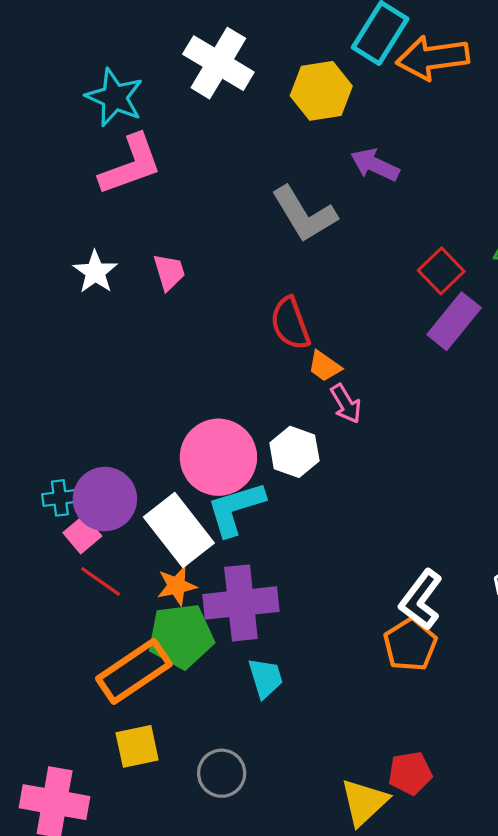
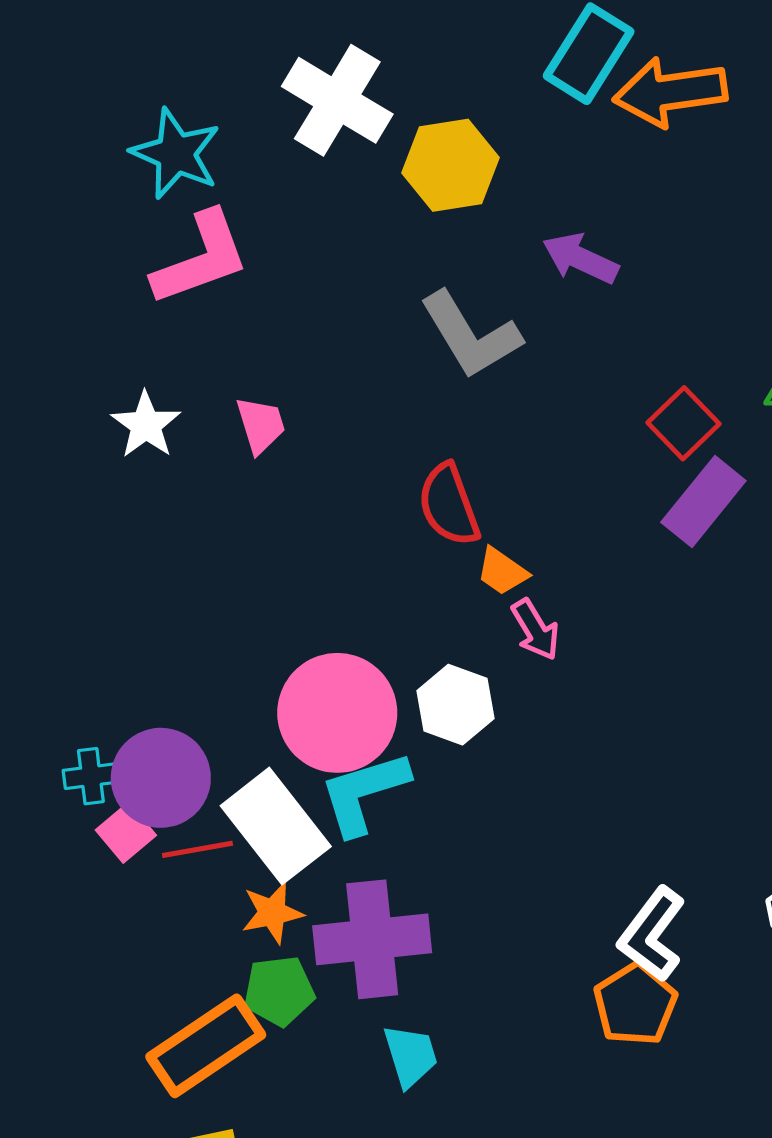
yellow hexagon: (321, 91) -> (450, 165), moved
red line: (101, 581) -> (197, 849), moved, turned -45
green pentagon: (181, 636) -> (279, 991), size x0.7

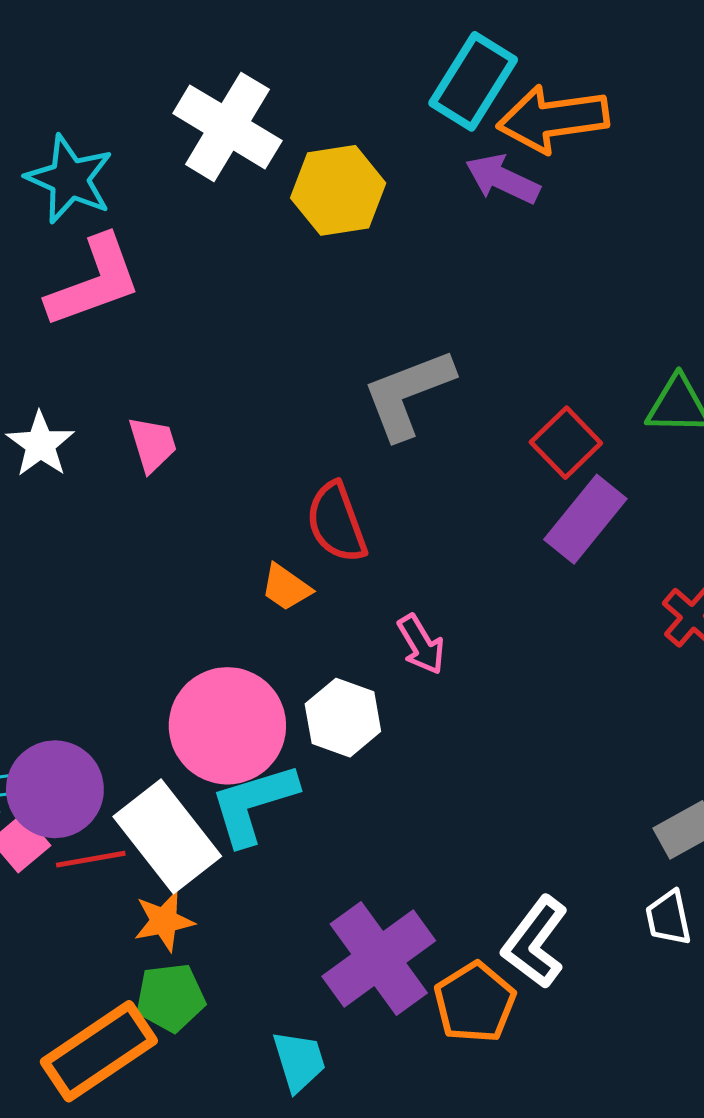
purple arrow: (580, 258) -> (502, 179), moved
gray L-shape: (470, 335) -> (408, 394), moved, turned 100
orange trapezoid: (502, 571) -> (286, 587), moved
purple cross: (372, 939) -> (379, 958), moved, turned -30
orange pentagon: (635, 1004) -> (475, 1002), moved

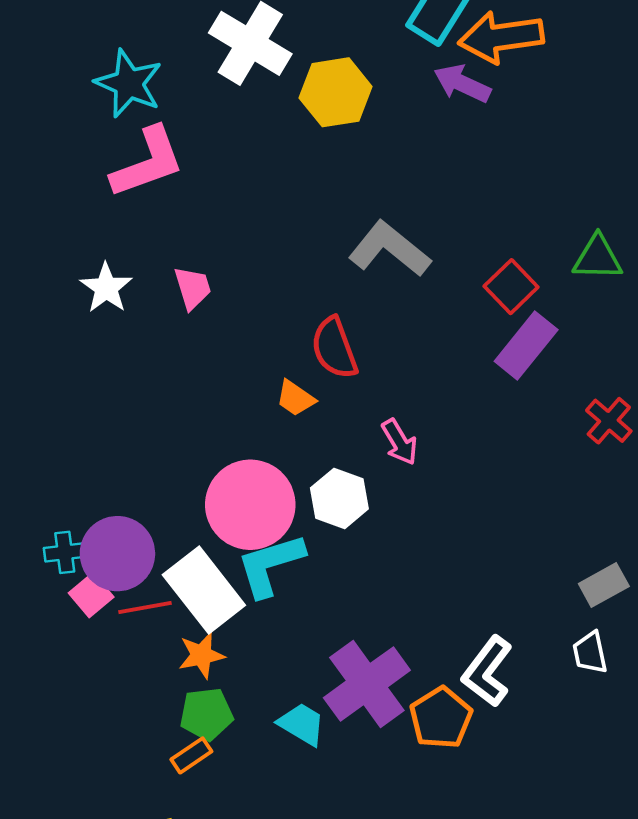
gray L-shape: (408, 394) -> (389, 249), turned 60
orange rectangle: (99, 1051) -> (191, 755), moved, size x0.5
cyan trapezoid: (299, 1061) -> (302, 724), moved, turned -42

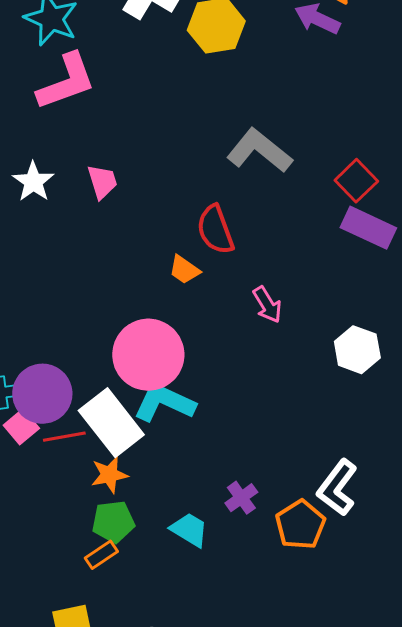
purple rectangle: (526, 346) -> (368, 228), turned 76
white hexagon: (339, 498) -> (357, 350), moved
cyan L-shape: (270, 565) -> (164, 403), turned 42
purple cross: (367, 684) -> (241, 498), size x0.5

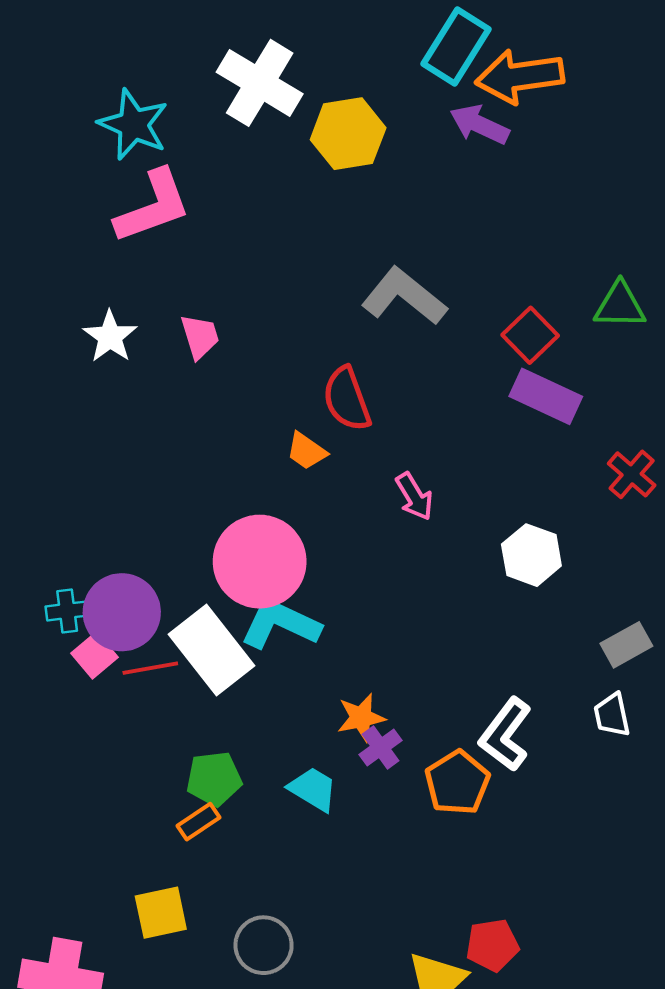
orange star: (109, 475) -> (361, 718), moved

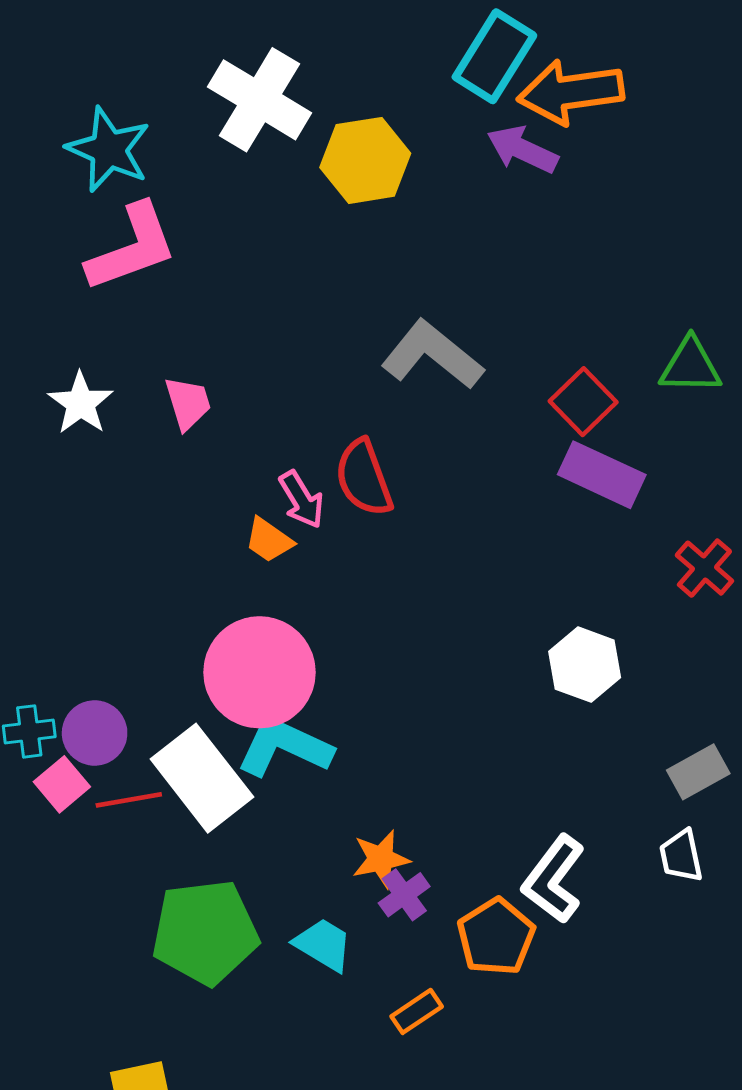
orange trapezoid: (306, 451) -> (269, 540), moved
pink arrow: (414, 497) -> (302, 500), moved
purple circle: (122, 612) -> (95, 733), size x0.7
green pentagon: (214, 779) -> (205, 932), size x1.6
orange rectangle: (198, 822) -> (417, 1011), moved

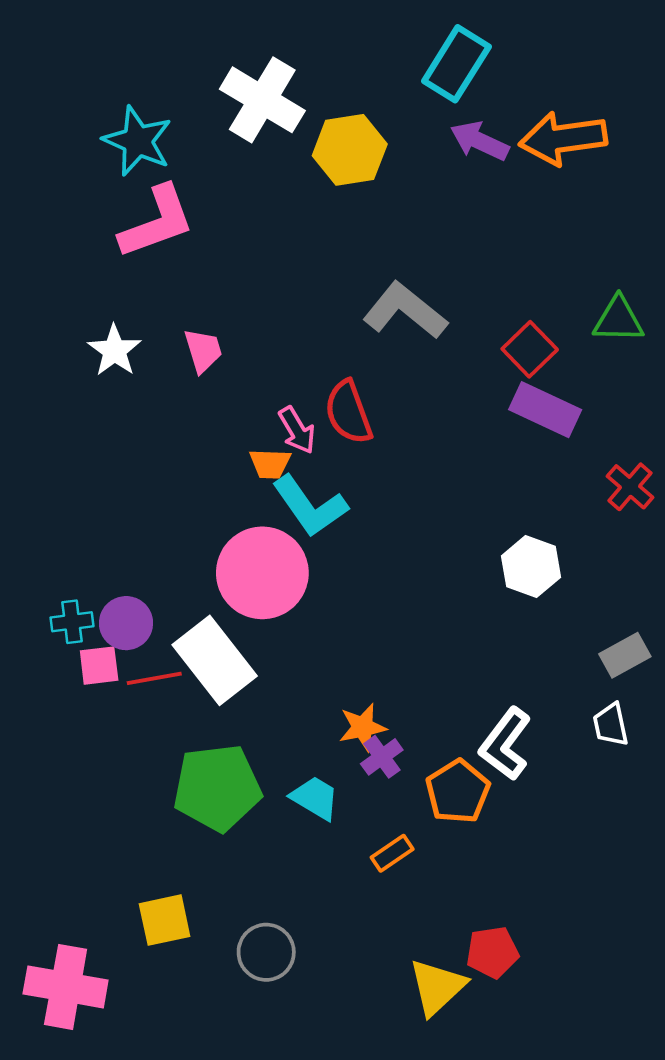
orange arrow: (571, 92) -> (563, 138), moved
orange trapezoid: (269, 540) -> (270, 464), turned -33
cyan L-shape: (284, 747) -> (310, 506), moved, turned -150
pink square: (62, 784) -> (99, 666), turned 33

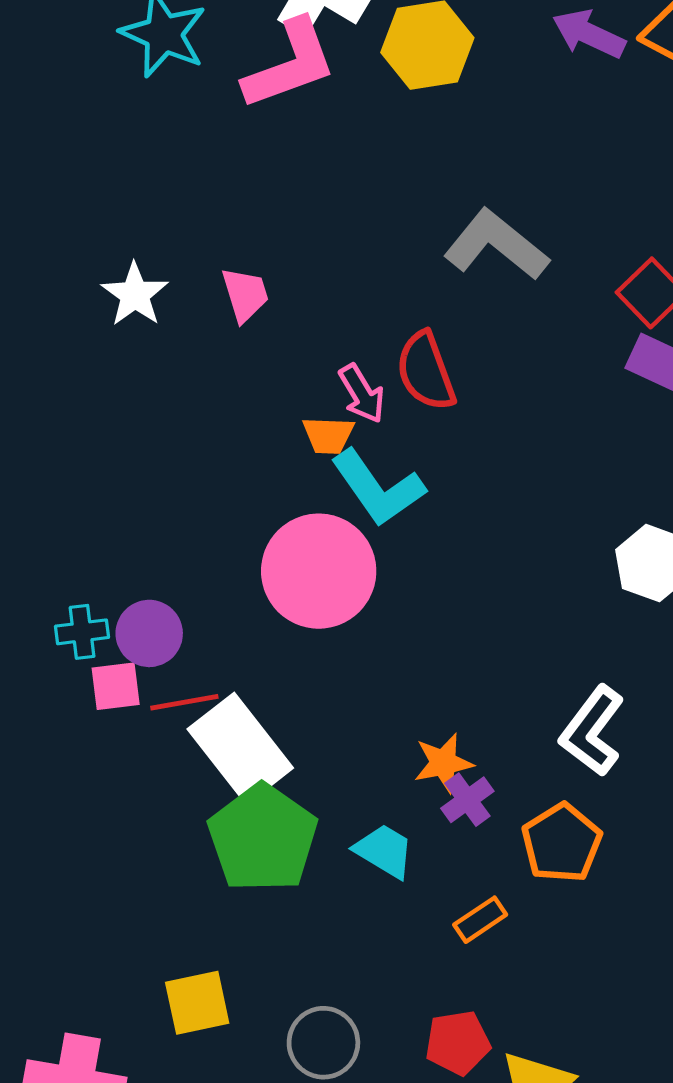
pink L-shape: (157, 222) -> (290, 64), moved
white rectangle: (215, 660) -> (240, 749), moved
white L-shape: (505, 744) -> (592, 731), moved
green pentagon: (217, 788) -> (263, 838), turned -30
red pentagon: (492, 952) -> (458, 1043), moved

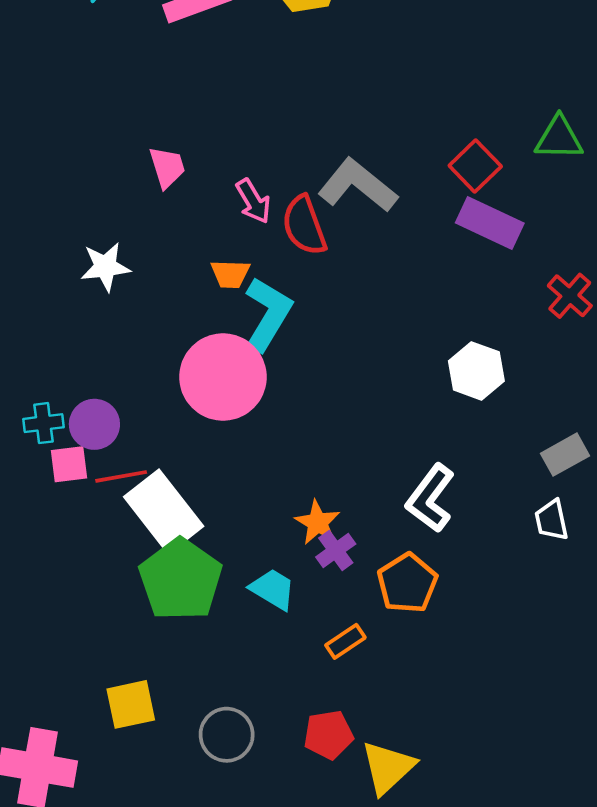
gray L-shape: (496, 245) -> (358, 185), moved
white star: (135, 295) -> (105, 267), moved, turned 30
pink arrow: (362, 394) -> (253, 201), moved
cyan L-shape: (378, 488) -> (268, 314), turned -114
orange star: (443, 763) -> (318, 523), turned -30

